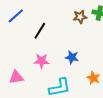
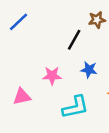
black line: (40, 31) -> (74, 40), moved

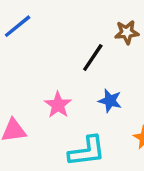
pink star: (52, 76) -> (58, 105), turned 30

